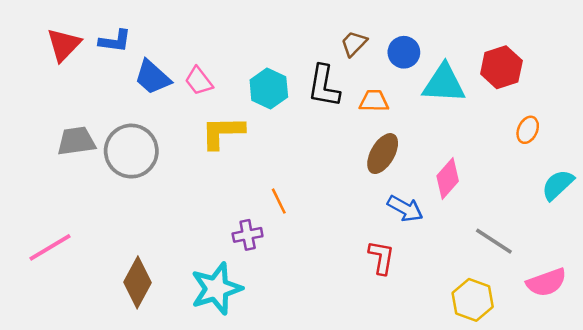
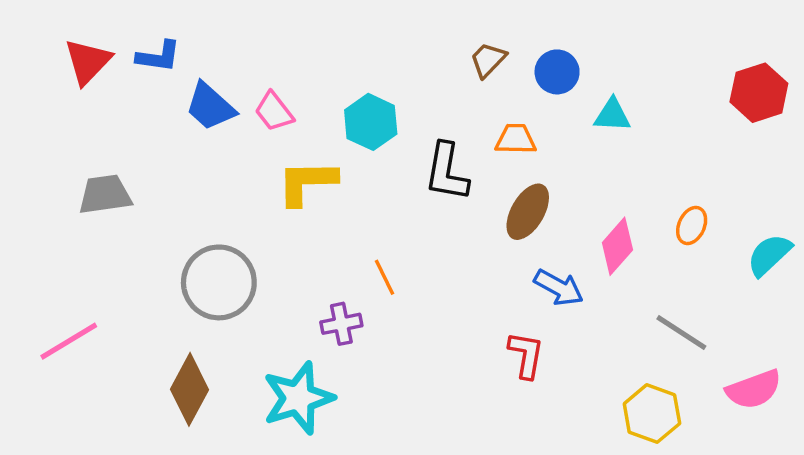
red hexagon: (501, 67) -> (759, 93), moved
cyan triangle: (444, 84) -> (612, 115), size x0.6
black L-shape: (324, 86) -> (447, 172), moved
orange ellipse: (528, 130) -> (692, 225), moved
gray circle: (131, 151) -> (219, 282), moved

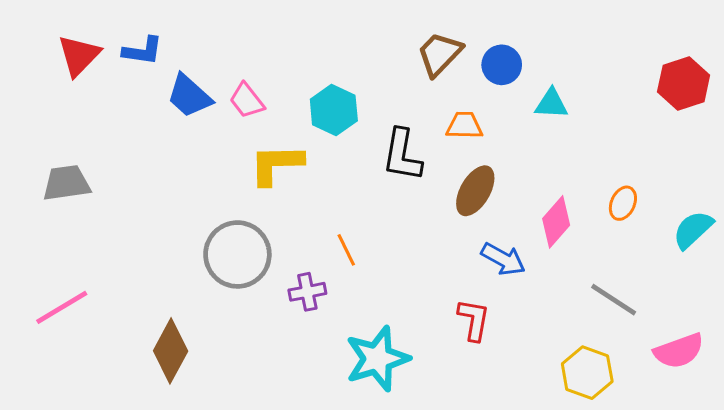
brown trapezoid: (488, 60) -> (440, 54), size x1.4
gray trapezoid: (105, 194) -> (66, 183), moved
gray circle: (219, 282) -> (237, 254), moved
cyan star: (298, 398) -> (377, 359), moved

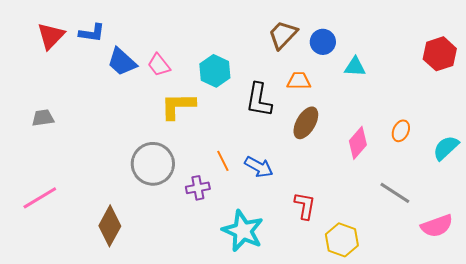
gray trapezoid: (66, 183) -> (43, 118), size x0.7
blue arrow: (503, 259) -> (259, 167), moved
cyan star: (377, 359) -> (243, 231), turned -30
yellow hexagon: (587, 373) -> (342, 240), moved

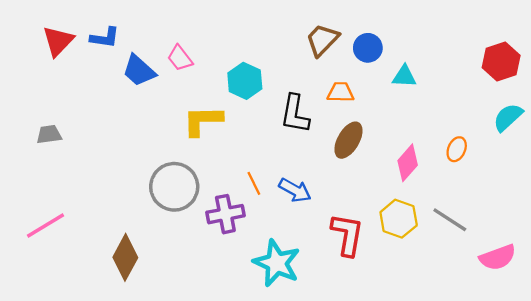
pink trapezoid: (159, 65) -> (180, 58), moved
cyan semicircle: (446, 148) -> (508, 117), moved
purple cross: (198, 188) -> (225, 214), size x1.4
red L-shape: (305, 206) -> (347, 235), size x1.4
yellow hexagon: (342, 240) -> (399, 219), moved

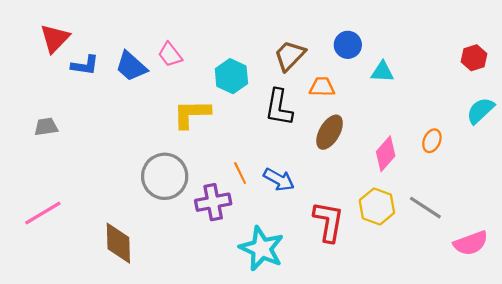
blue L-shape: (105, 38) -> (85, 65), moved
brown trapezoid: (322, 40) -> (290, 56), moved
red hexagon: (501, 61) -> (474, 58), size x0.7
brown diamond: (125, 257) -> (118, 243), turned -30

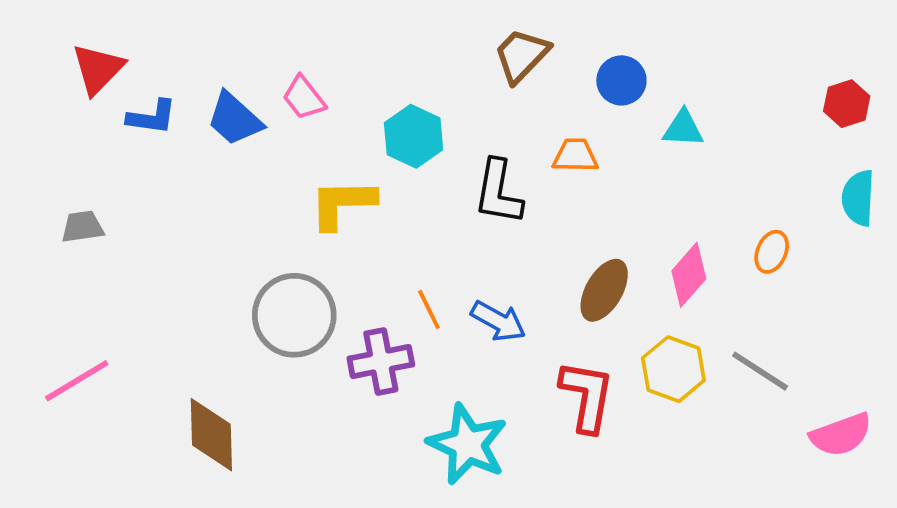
brown trapezoid: (290, 56) -> (521, 55), moved
cyan semicircle: (480, 111) -> (858, 198), turned -44
brown ellipse: (330, 132) -> (604, 290), moved

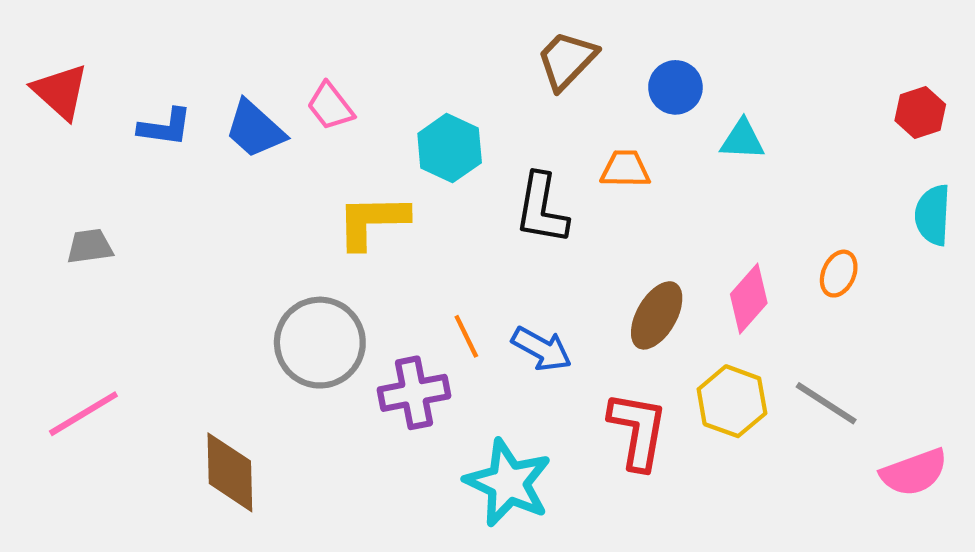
red triangle: (98, 69) -> (60, 92), moved, turned -32

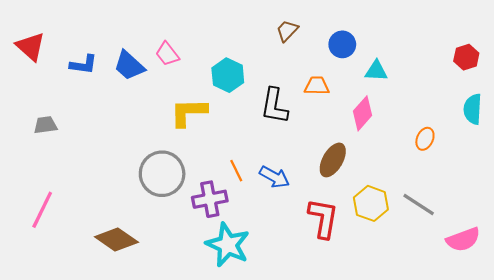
brown trapezoid: (567, 60) -> (287, 31), size x0.7
pink diamond: (749, 299) -> (362, 113), moved
pink line: (83, 414) -> (42, 210), turned -33
brown diamond: (230, 472) -> (116, 239), turned -54
cyan star: (508, 483) -> (228, 245), moved

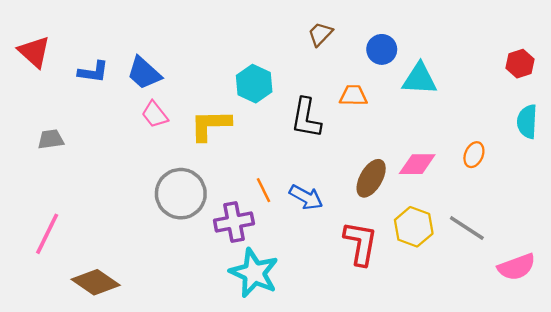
pink trapezoid: (167, 54) -> (155, 114), moved
cyan triangle: (376, 71) -> (420, 79), size x1.4
pink diamond: (362, 113) -> (417, 164), moved, turned 48
brown diamond: (116, 239) -> (96, 282), moved

